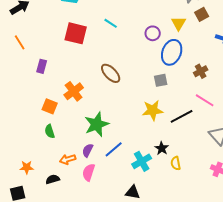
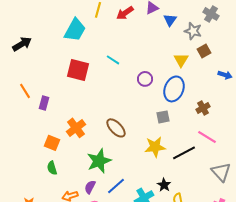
purple circle: (153, 33) -> (145, 79), moved
orange line: (20, 42) -> (25, 91), moved
brown ellipse: (111, 73) -> (116, 128), moved

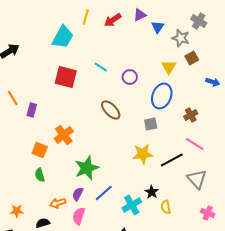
purple circle: (145, 79) -> (130, 77), moved
brown ellipse: (116, 128) -> (111, 110), moved
gray triangle: (221, 172) -> (197, 179), moved

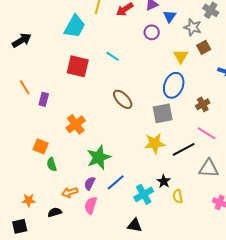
purple circle: (130, 77) -> (152, 32), moved
gray square: (151, 124) -> (163, 113), size x1.5
orange square: (40, 150) -> (41, 146), moved
gray triangle: (197, 179) -> (209, 168), turned -45

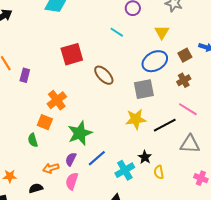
brown square: (204, 47) -> (185, 55), moved
cyan line: (113, 56) -> (117, 32), moved
red square: (78, 66) -> (72, 54), moved, turned -30
blue ellipse: (174, 85) -> (155, 61), turned 40
orange square: (41, 146) -> (45, 122), moved

